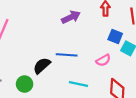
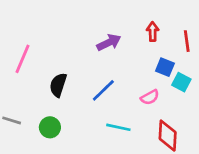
blue line: (67, 55) -> (103, 90), turned -48
black semicircle: (42, 66) -> (58, 85), moved, turned -30

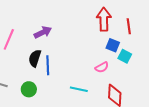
red arrow: (153, 31) -> (104, 19), size x1.6
purple arrow: (109, 42) -> (43, 32), moved
blue line: (103, 90) -> (48, 65), moved, turned -48

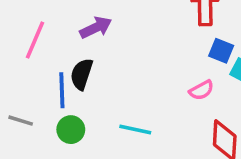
blue line: (48, 65) -> (62, 90), moved
cyan line: (79, 89) -> (135, 130), moved

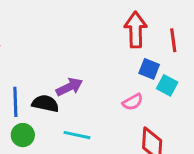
purple arrow: (96, 28) -> (69, 87), moved
black semicircle: (82, 74) -> (45, 103), moved, turned 84

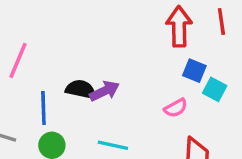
red line: (173, 40) -> (221, 21), moved
black semicircle: (45, 103) -> (81, 89), moved

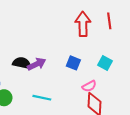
blue square: (194, 71) -> (73, 63), moved
pink semicircle: (176, 108) -> (89, 86), moved

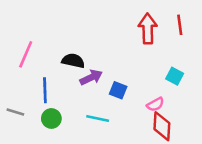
black semicircle: (22, 63) -> (73, 61), moved
blue square: (73, 63) -> (118, 90), moved

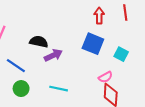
red arrow: (148, 29) -> (99, 16), size x0.7
blue line: (45, 90) -> (16, 66), turned -54
blue square: (118, 90) -> (93, 44), moved, size x1.5

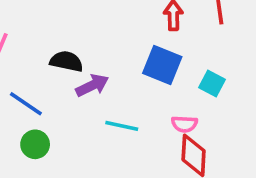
pink semicircle: (105, 77) -> (184, 124), turned 32
cyan line: (59, 89) -> (122, 126), moved

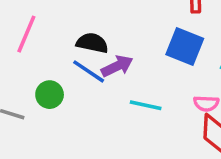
blue line: (26, 104) -> (89, 71), moved
green circle: (35, 144) -> (50, 95), moved

